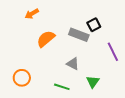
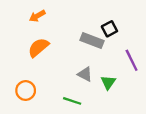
orange semicircle: (46, 39) -> (38, 47), moved
green triangle: (93, 82) -> (108, 82), moved

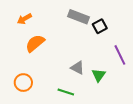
orange arrow: (37, 16) -> (24, 19), moved
gray rectangle: (92, 40) -> (78, 17), moved

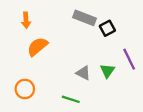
orange arrow: (24, 19) -> (26, 20), turned -64
green triangle: (99, 75) -> (107, 71), moved

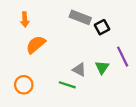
green line: (71, 99) -> (67, 85), moved

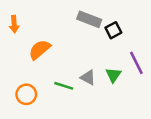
orange arrow: (25, 20) -> (14, 24), moved
green line: (67, 85) -> (64, 86), moved

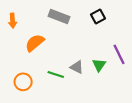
gray rectangle: (89, 19) -> (59, 16), moved
black square: (113, 30) -> (98, 16), moved

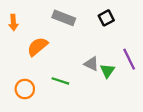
gray triangle: (77, 67) -> (91, 64), moved

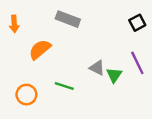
black square: (106, 18) -> (137, 23), moved

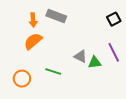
orange arrow: (14, 24) -> (33, 20), moved
green triangle: (114, 75) -> (95, 62), turned 48

